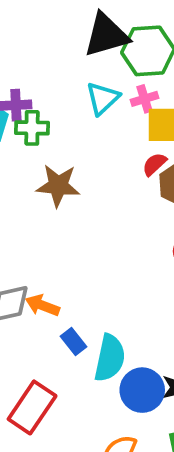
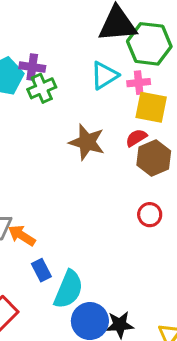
green cross: (32, 128) -> (42, 88), turned -36
brown star: (58, 186) -> (87, 142), moved

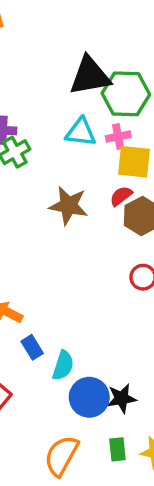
cyan triangle: (104, 75) -> (81, 132), turned 44
cyan semicircle: (68, 289) -> (63, 365), size x0.7

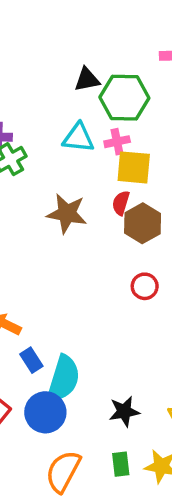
black triangle: (90, 76) -> (87, 80), size x0.6
red semicircle: (121, 196) -> (121, 203), turned -35
cyan semicircle: (63, 365) -> (64, 378), size x1.5
blue circle: (89, 397) -> (45, 412), moved

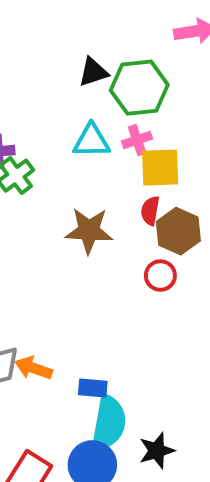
red circle: (145, 286) -> (160, 276), moved
blue rectangle: (31, 360) -> (93, 388), moved, turned -45
black star: (124, 411) -> (157, 451), moved

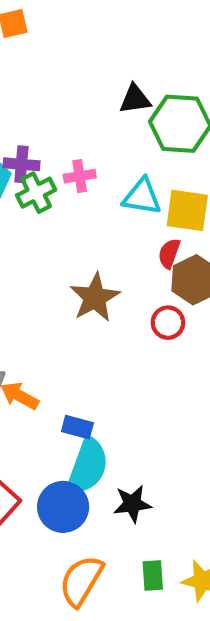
pink cross: (137, 140) -> (80, 176), moved
cyan triangle: (92, 141) -> (142, 197), moved
brown star: (89, 231) -> (95, 298), moved, turned 30

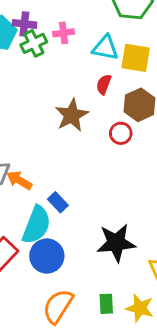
red semicircle: (169, 253) -> (104, 84), moved
blue rectangle: (77, 427) -> (58, 202), turned 30
cyan semicircle: (88, 466) -> (36, 225), moved
black star: (132, 504) -> (116, 243), moved, size x1.5

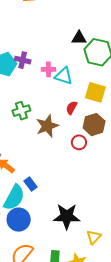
green cross: (34, 43) -> (21, 111), moved
cyan triangle: (105, 48) -> (64, 76), moved

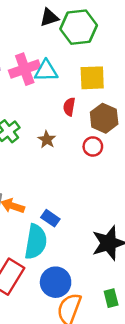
pink cross: (48, 69) -> (25, 69), size x1.6
brown star: (47, 126) -> (47, 139), size x0.6
blue circle: (19, 220) -> (56, 282), moved

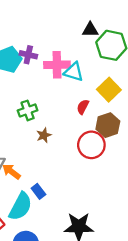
yellow square: (92, 78) -> (109, 90), turned 30
brown star: (47, 139) -> (44, 135), moved
red circle: (93, 146) -> (91, 145), size x1.6

